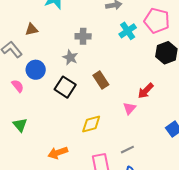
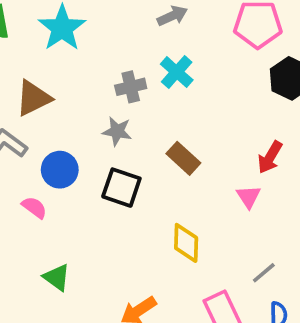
brown triangle: (31, 29) -> (33, 98), size x1.5
cyan cross: (128, 31) -> (177, 72), moved
yellow diamond: (91, 124) -> (186, 243), turned -60

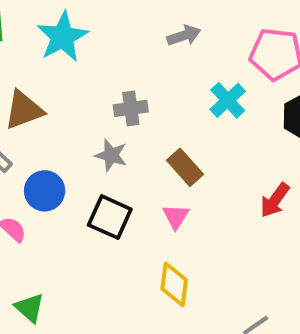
cyan cross: (177, 72) -> (228, 100), moved
brown rectangle: (183, 158) -> (185, 167), moved
pink triangle: (249, 197) -> (176, 216), moved

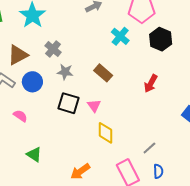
gray cross: (131, 108) -> (53, 49), moved, turned -35
blue circle: (45, 191) -> (32, 82), moved
pink triangle: (176, 216) -> (94, 106), moved

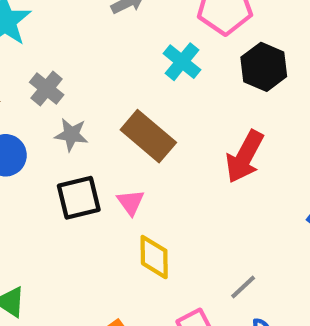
brown rectangle: (103, 73) -> (148, 136), size x1.4
red arrow: (151, 84) -> (245, 157), size x1.4
black square: (69, 103) -> (79, 198), turned -30

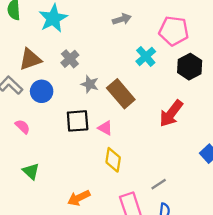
gray star: (71, 135) -> (90, 84), moved
pink triangle: (131, 202) -> (105, 128), turned -35

